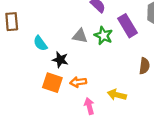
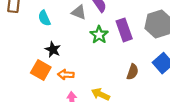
gray triangle: (80, 36) -> (79, 12), moved
cyan semicircle: (40, 43) -> (44, 18), moved

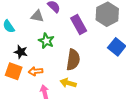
green star: (99, 35) -> (46, 41), moved
brown semicircle: (133, 72) -> (73, 60), moved, size x1.5

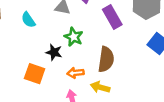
black star: (21, 52) -> (54, 52), moved
orange arrow: (36, 71) -> (75, 73), moved

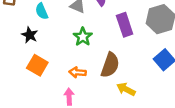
black star: (54, 52) -> (30, 35), moved
yellow arrow: (100, 87) -> (126, 89), moved

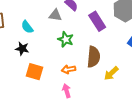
yellow arrow: (126, 89) -> (111, 73), turned -56

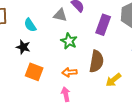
purple rectangle: (97, 21) -> (103, 25), turned 48

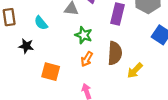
black star: (23, 47) -> (26, 46), moved
orange arrow: (70, 72) -> (87, 59), moved, turned -48

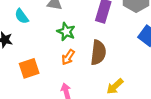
yellow arrow: (135, 71) -> (115, 86), moved
orange square: (51, 72) -> (29, 68), turned -36

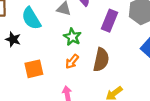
cyan semicircle: (22, 16) -> (31, 18), size x1.5

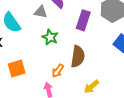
orange arrow: (72, 61) -> (58, 71), moved

